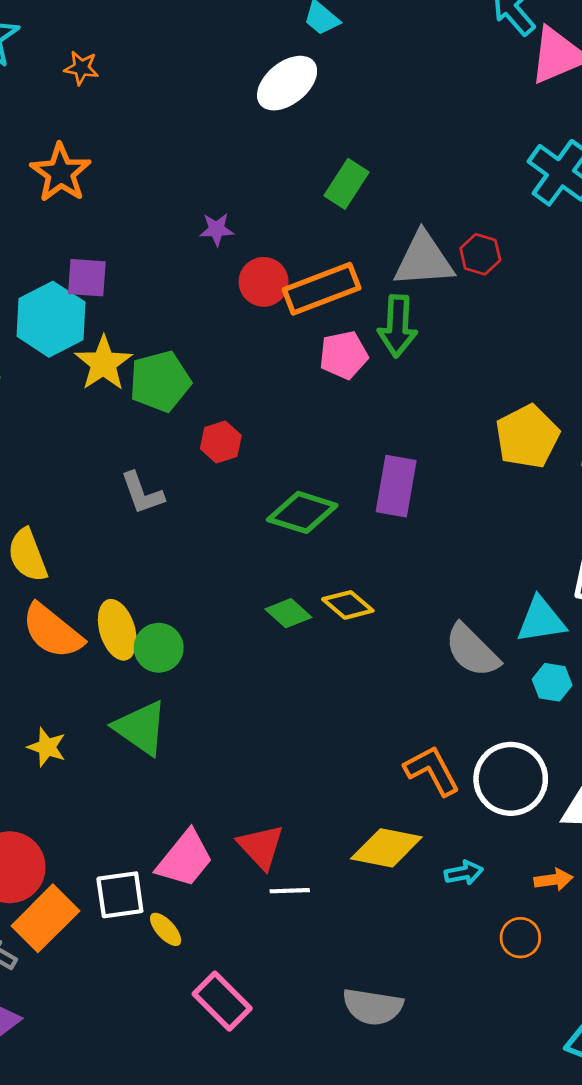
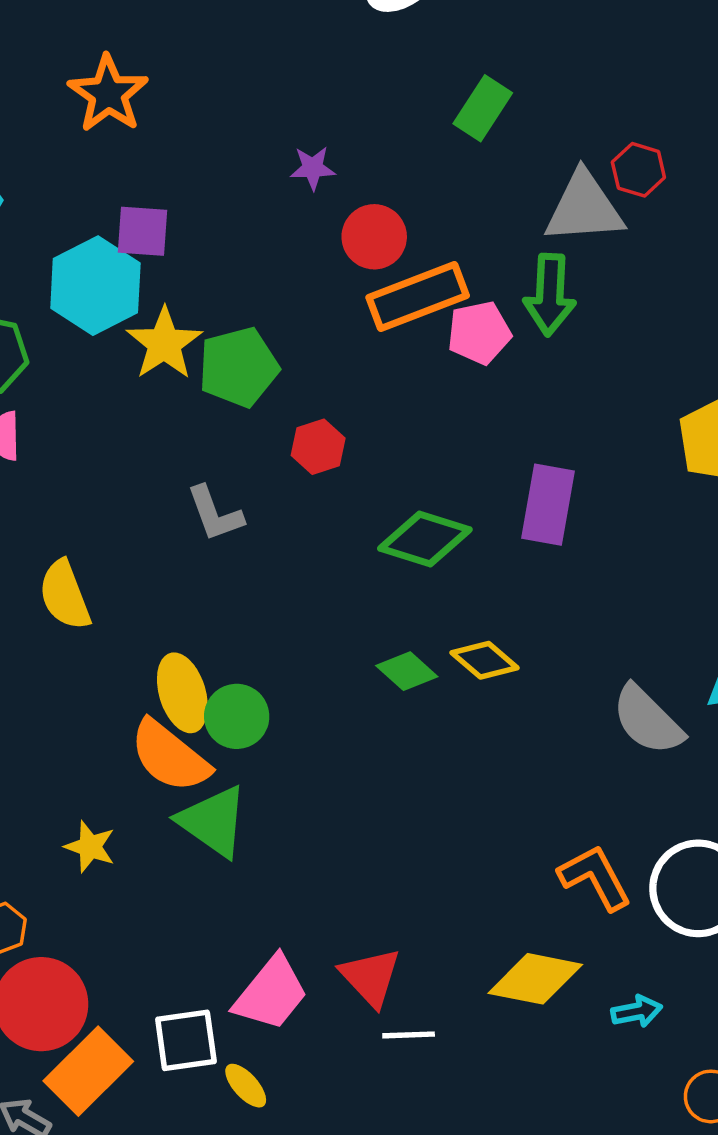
red hexagon: (480, 254) -> (638, 170), moved
orange rectangle: (322, 289) -> (418, 296), moved
orange semicircle: (52, 631) -> (170, 756), moved

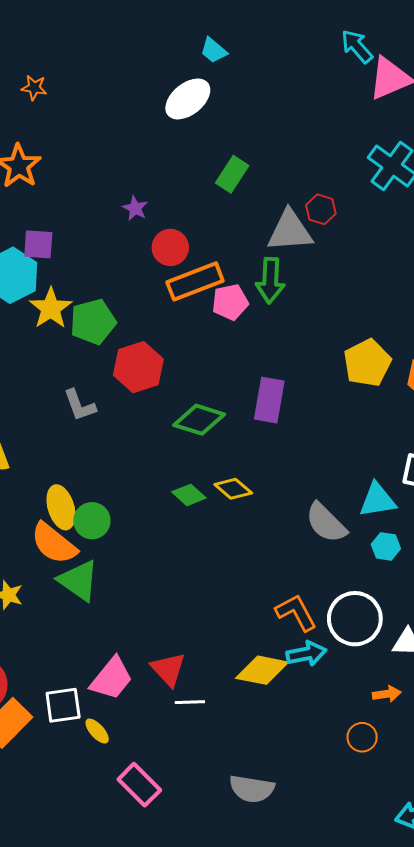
purple star: (313, 168) -> (135, 208), turned 30
red hexagon: (318, 447) -> (138, 367), size x1.6
cyan arrow: (637, 1011) -> (306, 654), moved, size x1.4

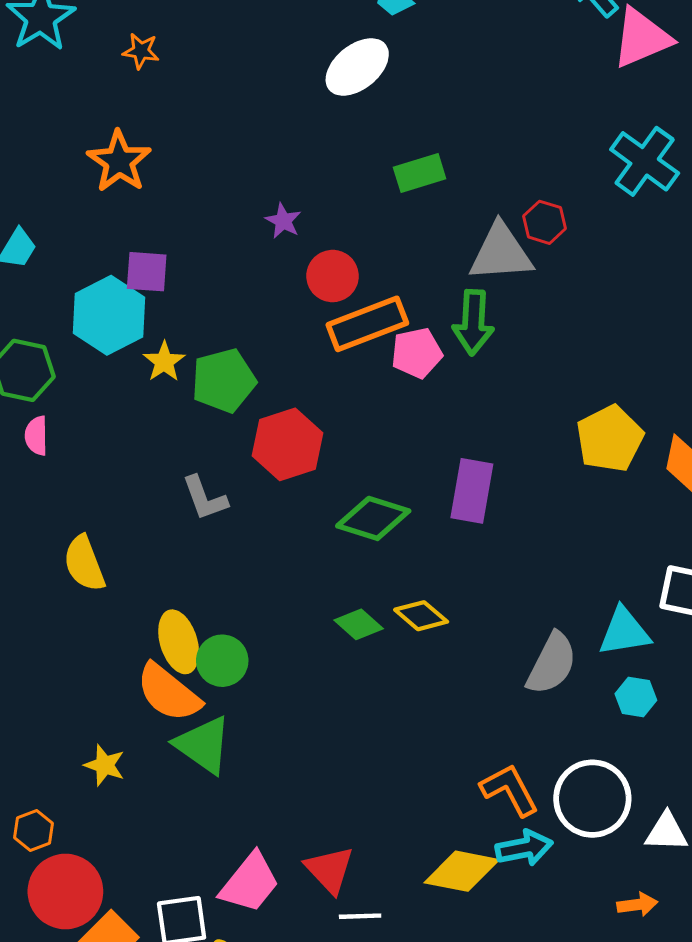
green rectangle: (232, 174) -> (420, 173), turned 40
yellow star: (51, 308) -> (164, 362), size x0.7
gray semicircle: (326, 523) -> (552, 664), turned -108

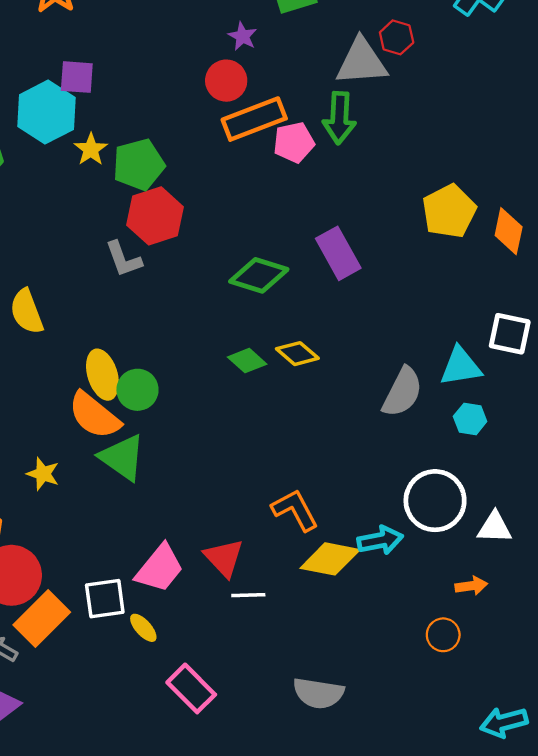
purple star: (283, 221) -> (243, 36), moved
red hexagon: (288, 444) -> (155, 216), moved
purple rectangle: (472, 491) -> (338, 253), turned -39
orange L-shape: (510, 790) -> (295, 510), moved

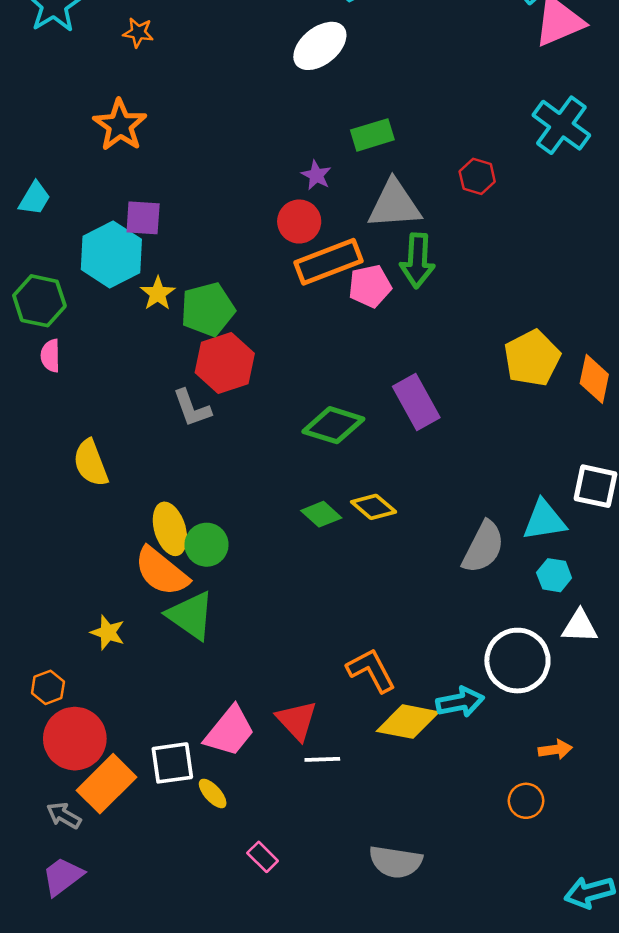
gray triangle: (362, 62) -> (394, 204), moved
white triangle: (495, 527) -> (580, 626), moved
pink rectangle: (191, 688) -> (263, 857), size x0.6

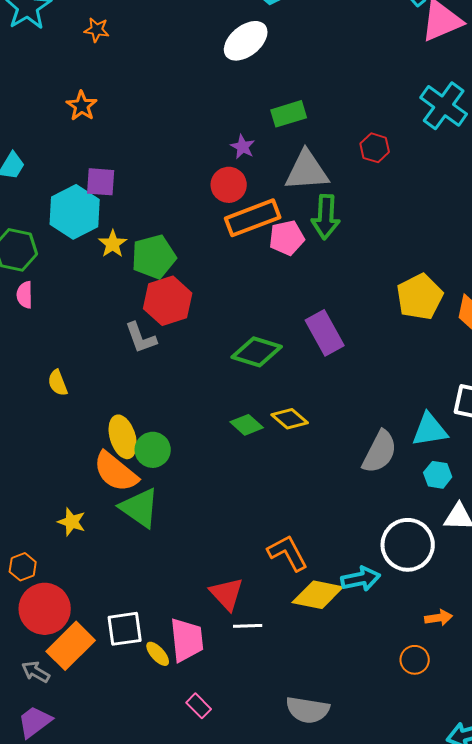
orange star: (120, 125) -> (82, 106), size x0.7
yellow semicircle: (91, 463) -> (58, 383), size x0.7
pink trapezoid: (230, 731) -> (187, 640), moved, turned -45

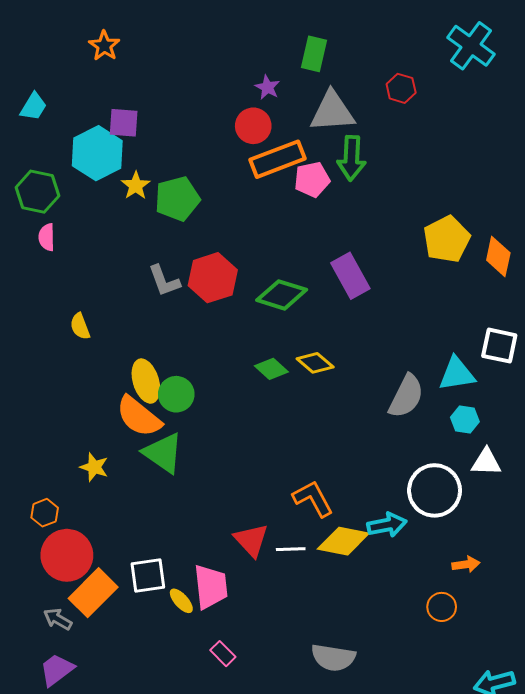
green rectangle: (289, 114) -> (314, 54), turned -60
red hexagon: (168, 301) -> (213, 278), moved
white line: (248, 626) -> (291, 549), moved

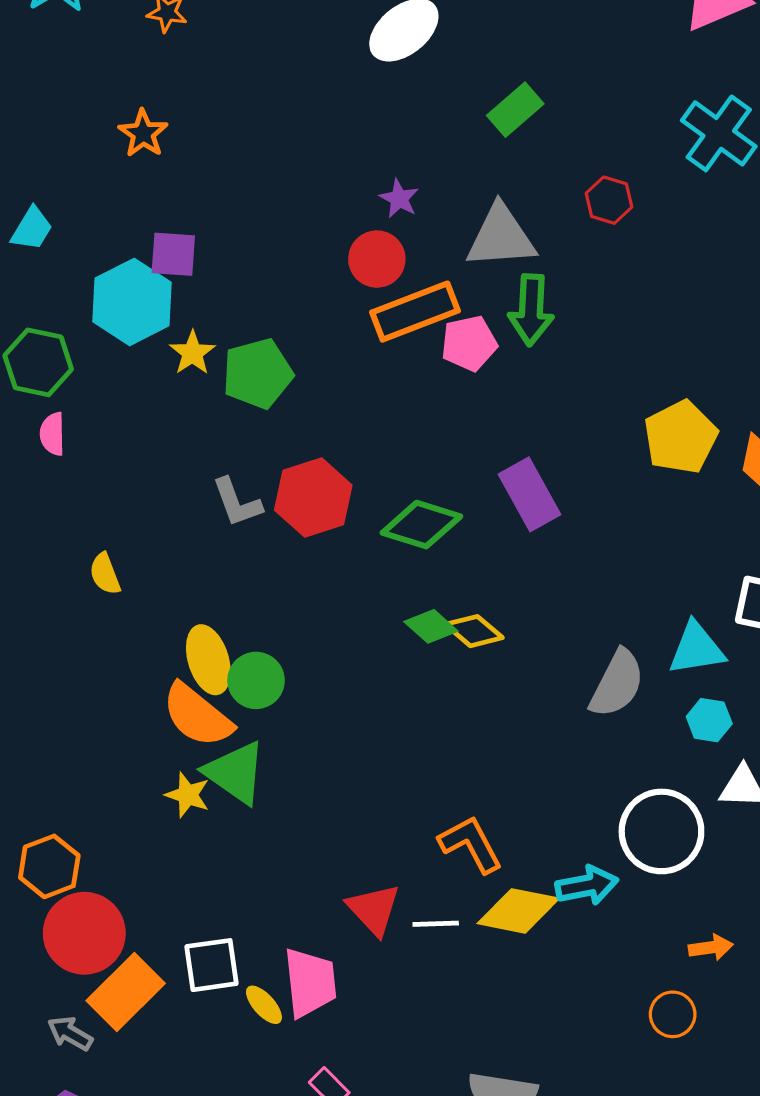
green rectangle: (314, 54) -> (515, 110), moved, turned 36
green diamond: (271, 369) -> (431, 626), moved
yellow star: (94, 467) -> (188, 795), moved
orange hexagon: (45, 513) -> (49, 866), size x1.4

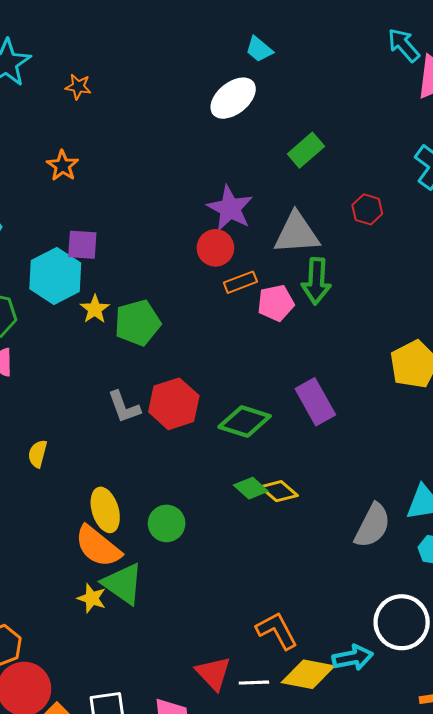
purple star: (399, 199) -> (230, 208), size x1.8
orange rectangle: (415, 312) -> (240, 282), size x0.6
yellow semicircle: (105, 574) -> (38, 454), turned 36
green circle: (256, 680) -> (167, 523), moved

